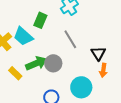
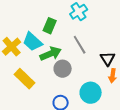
green arrow: (36, 63) -> (51, 54), moved
yellow rectangle: (15, 73) -> (25, 79), size x1.5

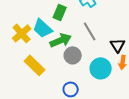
cyan circle: (91, 93) -> (101, 68), moved

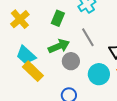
cyan trapezoid: (43, 28) -> (26, 55), moved
yellow cross: (22, 33) -> (20, 19), moved

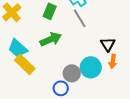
gray line: (88, 37) -> (80, 18), moved
gray circle: (71, 61) -> (72, 73), moved

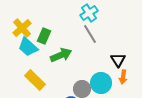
green rectangle: (50, 11) -> (44, 36), moved
cyan trapezoid: (18, 48) -> (28, 47), moved

